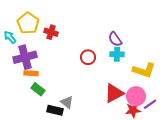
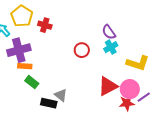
cyan cross: (117, 54) -> (111, 47), turned -32

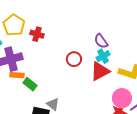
green rectangle: (32, 82) -> (30, 84), moved
red triangle: (108, 86) -> (100, 71), moved

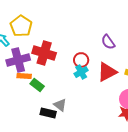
red cross: (37, 34) -> (44, 53), moved, size x1.6
cyan cross: (103, 56) -> (81, 72), moved

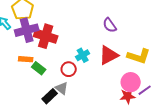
purple cross: (18, 60) -> (27, 30), moved
red circle: (81, 60) -> (69, 69), moved
black rectangle: (48, 113) -> (50, 96), turned -56

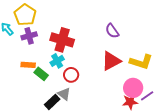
purple cross: (27, 30) -> (29, 36), size x0.7
red cross: (46, 36) -> (62, 40), moved
cyan cross: (83, 55) -> (57, 61), moved

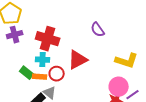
cyan cross: (57, 61) -> (43, 60), turned 32
red triangle: (111, 61) -> (78, 60), moved
orange rectangle: (28, 65) -> (40, 77), moved

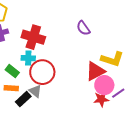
red triangle: (78, 60) -> (95, 71), moved
red circle: (57, 74) -> (42, 72), size x1.6
orange rectangle: (40, 77) -> (11, 88), moved

